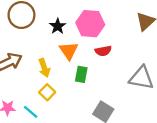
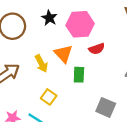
black star: (58, 26) -> (49, 18), moved
yellow arrow: (44, 68) -> (41, 64), moved

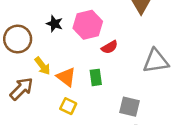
orange triangle: (63, 54) -> (66, 77), moved
yellow arrow: (41, 64) -> (43, 66), moved

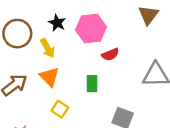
yellow arrow: (43, 66) -> (48, 48), moved
orange triangle: (66, 77) -> (49, 77), moved

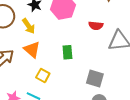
red semicircle: (110, 54) -> (96, 26), moved, turned 32

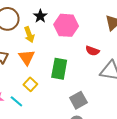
green rectangle: (67, 52) -> (59, 69), size x1.5
gray square: (95, 78) -> (78, 100), turned 30

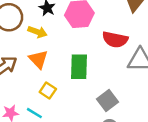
yellow arrow: (29, 35) -> (37, 32), turned -42
red semicircle: (92, 51) -> (115, 40), size x1.5

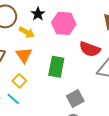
yellow square: (48, 90) -> (19, 81), moved

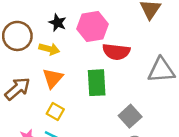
red semicircle: (90, 49) -> (116, 52), moved
orange triangle: (24, 55) -> (53, 78), turned 30

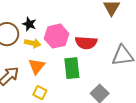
black star: (57, 23) -> (29, 24), moved
pink hexagon: (92, 26) -> (56, 36), moved

